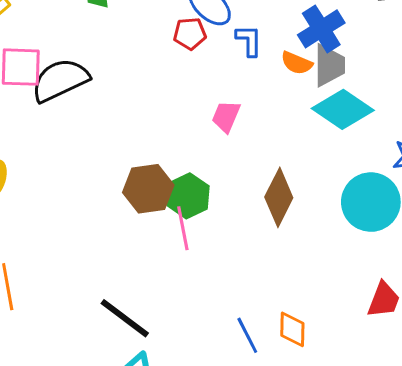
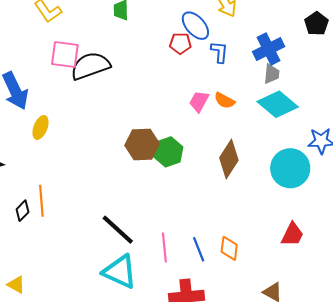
orange semicircle: (297, 63) -> (224, 100), moved
gray trapezoid: (329, 65) -> (272, 74), size x0.7
pink line: (183, 228) -> (164, 248), moved

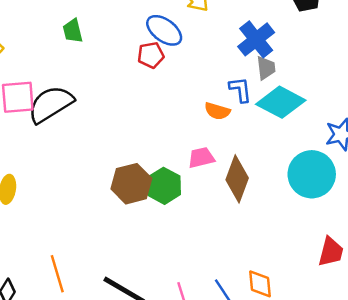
blue L-shape: (219, 52) -> (240, 90), moved
pink trapezoid: (199, 101) -> (201, 158), moved, turned 60
orange line: (41, 201) -> (57, 274), moved

